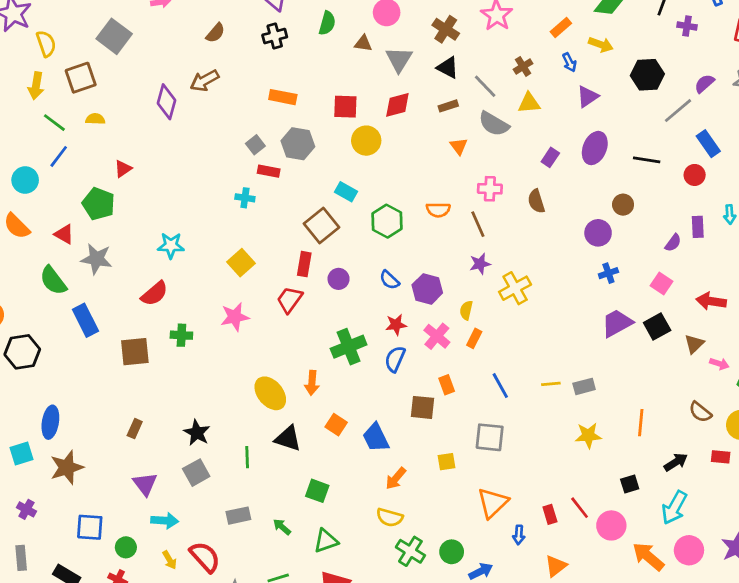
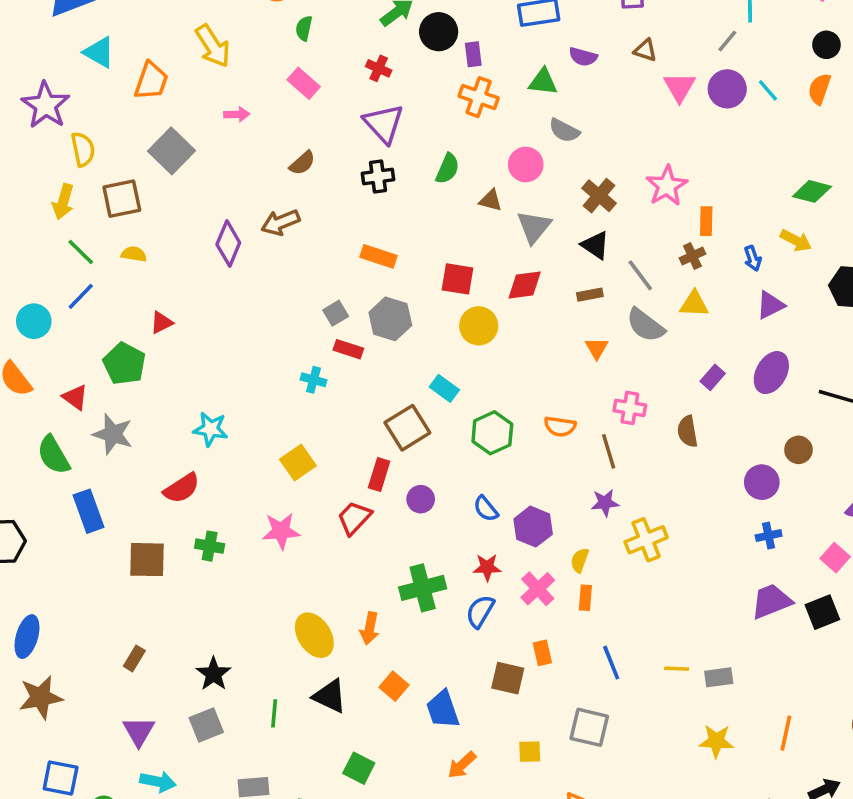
orange rectangle: (561, 27) -> (706, 221), moved, turned -55
orange rectangle: (474, 338) -> (585, 598), turned -30

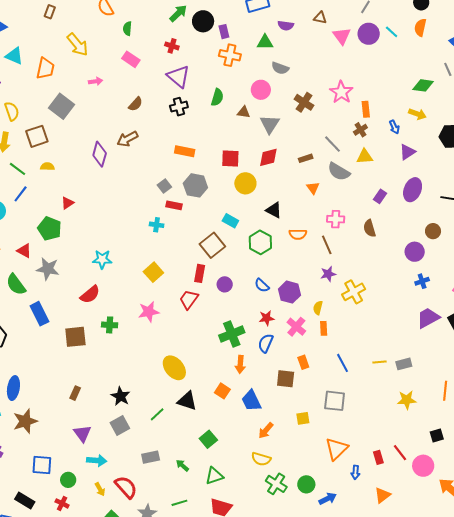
black triangle: (595, 245) -> (274, 210), moved
orange arrow: (370, 628) -> (240, 364), moved
green line: (274, 713) -> (157, 414), turned 49
green square: (359, 768) -> (208, 439), turned 30

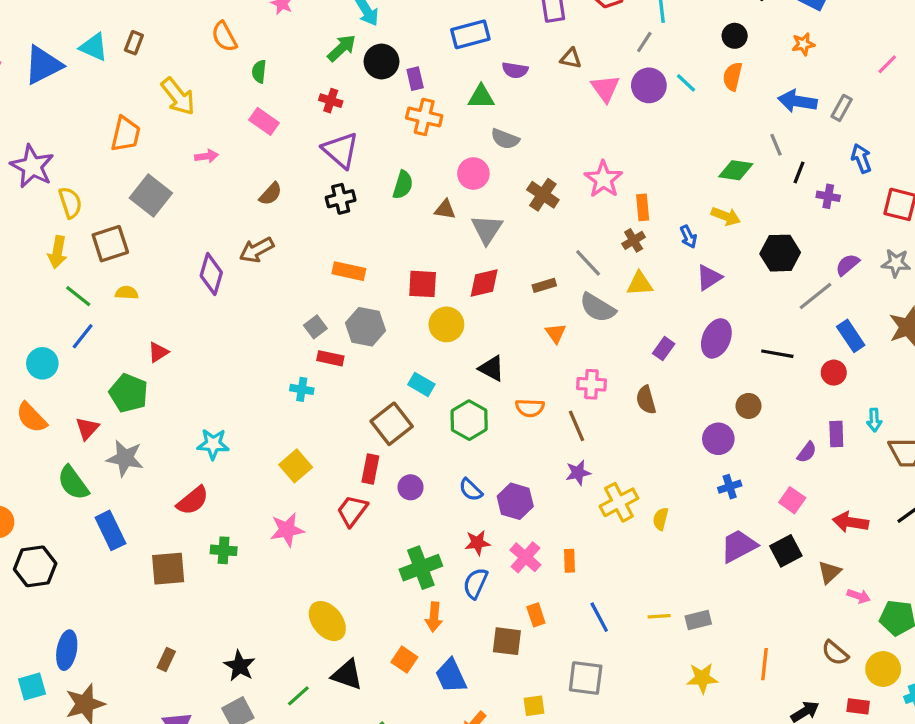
cyan triangle: (14, 56) -> (94, 47), moved
red triangle: (24, 251) -> (87, 428), turned 42
yellow semicircle: (318, 308) -> (661, 519), moved

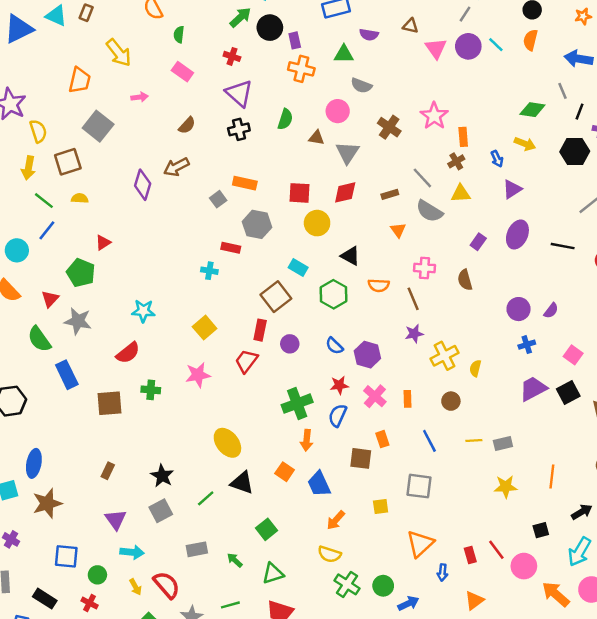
black hexagon: (780, 253) -> (575, 152), moved
gray square: (315, 327) -> (218, 199), moved
brown circle: (749, 406) -> (451, 401), moved
purple semicircle: (807, 452) -> (551, 311), moved

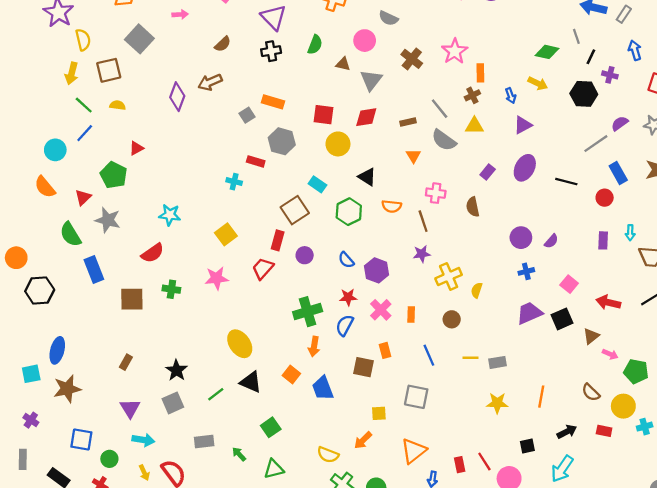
orange arrow: (336, 520) -> (363, 440), moved

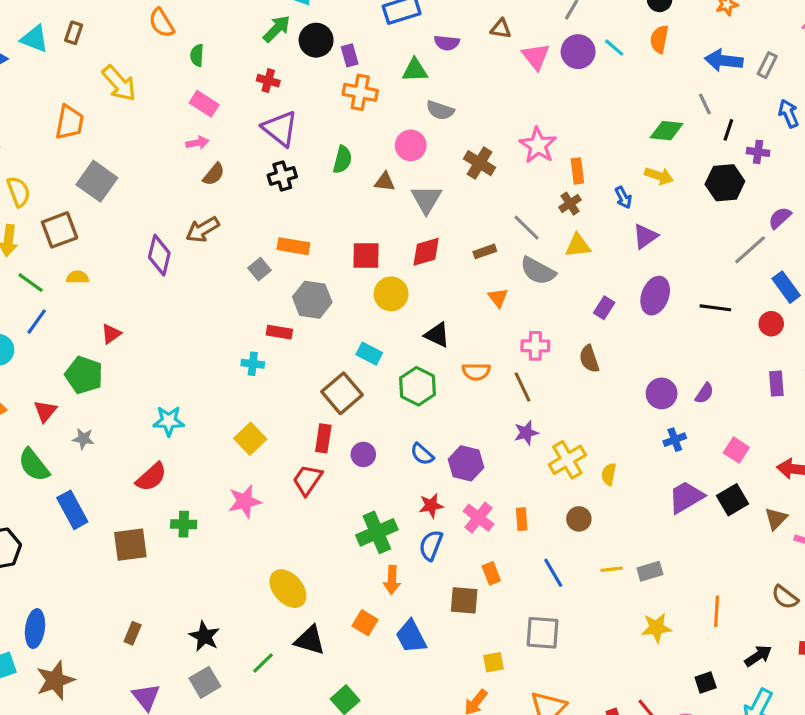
pink arrow: (180, 14) -> (197, 143), moved
gray star: (108, 220) -> (83, 439), size x0.6

